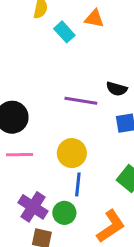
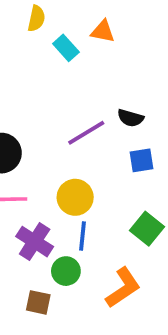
purple line: (81, 101) -> (86, 133), turned -40
purple cross: (33, 207) -> (35, 242), moved

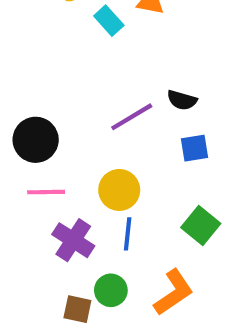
green circle: (66, 271) -> (111, 290), moved

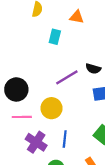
cyan rectangle: (109, 21) -> (55, 37), moved, turned 56
yellow circle: (119, 190) -> (52, 108), moved

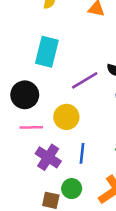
cyan rectangle: (55, 37) -> (47, 52), moved, size x1.6

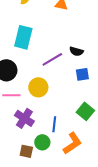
blue line: (82, 153) -> (54, 124), moved

